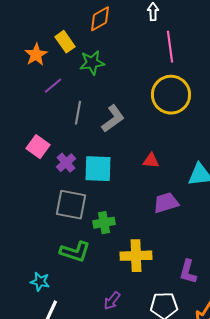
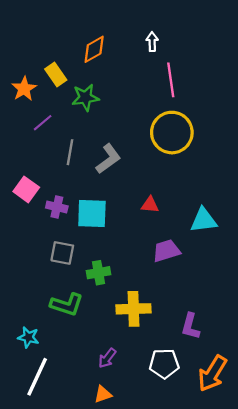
purple cross: (66, 163) -> (57, 207), turned -36
gray square: (71, 205) -> (62, 253), size x0.7

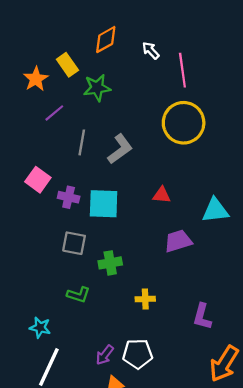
white arrow: (152, 42) -> (151, 50), moved, turned -42
green L-shape: (67, 304) -> (78, 295), size x0.7
yellow cross: (134, 309) -> (145, 299), size x0.6
purple arrow: (107, 358) -> (105, 355), moved
white pentagon: (164, 364) -> (138, 354), moved

